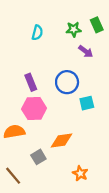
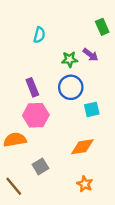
green star: (74, 29) -> (70, 59), moved
orange diamond: (62, 140) -> (82, 147), moved

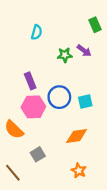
blue circle: (71, 87) -> (59, 97), moved
orange semicircle: (15, 140) -> (14, 130), turned -126

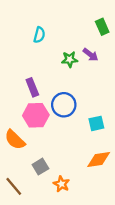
cyan square: (85, 101) -> (96, 123), moved
orange diamond: (77, 136) -> (99, 160), moved
orange star: (79, 171) -> (61, 184), moved

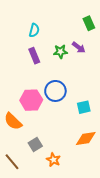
purple rectangle: (32, 87) -> (34, 56), moved

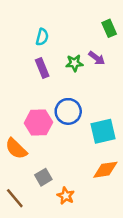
cyan square: (84, 107) -> (103, 131), size x1.5

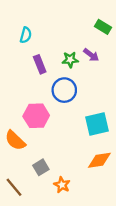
green rectangle: (109, 28) -> (103, 27), turned -35
cyan semicircle: (42, 37) -> (26, 35), moved
blue circle: (68, 111) -> (64, 90), moved

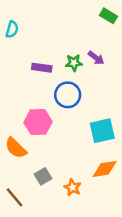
green rectangle: (103, 27) -> (108, 16), moved
cyan semicircle: (26, 35) -> (12, 29), moved
purple rectangle: (40, 64) -> (42, 68), turned -60
orange star: (62, 185) -> (73, 187), moved

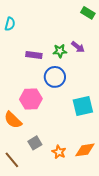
orange diamond: (105, 169) -> (85, 150), moved

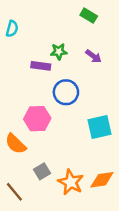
green rectangle: (88, 13) -> (89, 16), moved
green star: (60, 51) -> (59, 51), moved
orange star: (59, 152) -> (71, 182), size x1.5

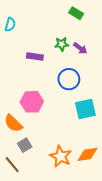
green star: (59, 51) -> (62, 44), moved
blue circle: (66, 92) -> (69, 79), moved
gray square: (42, 171) -> (25, 145), moved

